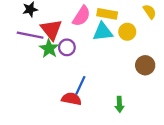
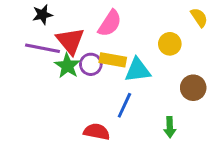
yellow rectangle: (107, 14) -> (113, 60), moved
cyan triangle: (103, 32) -> (138, 70), moved
blue line: (80, 85) -> (124, 105), moved
green arrow: (119, 104) -> (170, 127), moved

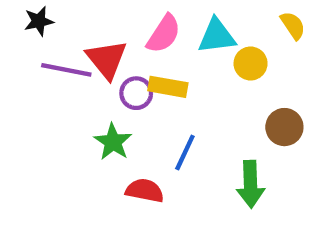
black star: (42, 15) -> (39, 21), moved
green star: (67, 66) -> (113, 142), moved
cyan triangle: (138, 70) -> (217, 36), moved
green arrow: (170, 127) -> (251, 184), size x1.5

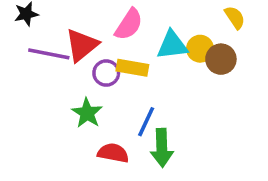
cyan triangle: (217, 36) -> (172, 45), moved
red triangle: (107, 59) -> (82, 45), turned 30
brown circle: (284, 127) -> (221, 59), moved
green arrow: (251, 184) -> (162, 148), moved

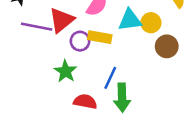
brown circle: (221, 59) -> (167, 46), moved

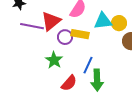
red semicircle: (85, 102) -> (69, 83), turned 120

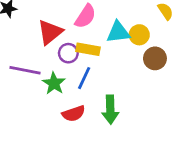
purple line: (32, 26) -> (25, 70), moved
blue line: (88, 65) -> (84, 78), moved
red semicircle: (69, 83) -> (74, 114), turned 30

